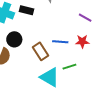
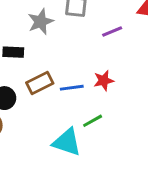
purple line: (85, 18) -> (112, 32), moved, turned -40
brown rectangle: (40, 51) -> (40, 83), moved, turned -72

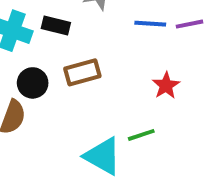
red star: (104, 81) -> (166, 85), turned -30
blue line: (72, 88) -> (150, 24), moved

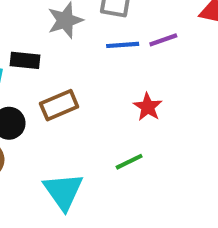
cyan triangle: (103, 156) -> (63, 191), moved, turned 33

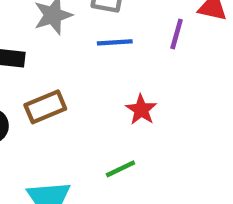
purple line: (163, 40) -> (177, 34), moved, turned -56

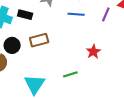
red star: (141, 110) -> (93, 52), moved

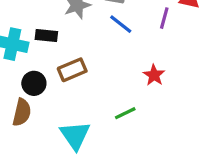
blue line: (76, 14) -> (121, 24), turned 42

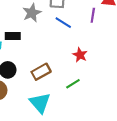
brown rectangle: (72, 70) -> (41, 72), moved
red star: (154, 75) -> (80, 55), moved

